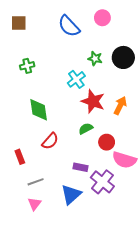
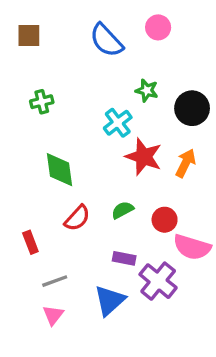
black circle: (123, 57) -> (192, 108), moved
green semicircle: (86, 129) -> (123, 210), moved

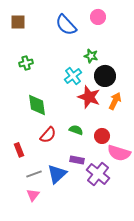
black circle: (192, 108) -> (105, 76), moved
green semicircle: (123, 210) -> (76, 130), turned 48
blue triangle: (110, 300) -> (57, 174), moved

